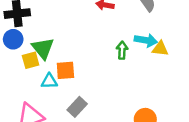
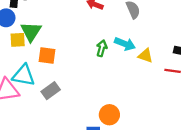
yellow triangle: (160, 49) -> (145, 56), moved
cyan triangle: (49, 81) -> (24, 75), moved, size x1.5

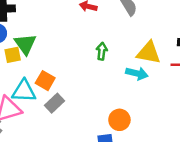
cyan arrow: (125, 44) -> (137, 73), moved
orange square: (47, 56) -> (45, 81), moved, turned 30
yellow triangle: (145, 56) -> (149, 53), size x1.5

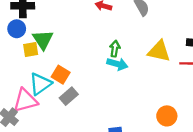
cyan arrow: (137, 73) -> (117, 64), moved
cyan triangle: (24, 91) -> (40, 84), turned -40
orange circle: (119, 120) -> (167, 116), moved

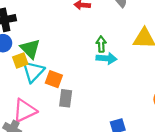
cyan triangle: (40, 84) -> (33, 71), moved
gray rectangle: (69, 96) -> (66, 98), turned -30

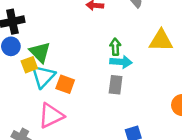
gray rectangle: (66, 98) -> (116, 85), moved
pink triangle: (25, 111) -> (51, 116), moved

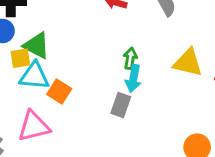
green triangle: (40, 52) -> (37, 46), turned -30
cyan arrow: (121, 62) -> (133, 79), turned 85
cyan triangle: (43, 76) -> (34, 76), turned 40

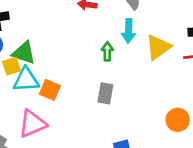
yellow triangle: (188, 63) -> (158, 47), turned -40
cyan arrow: (133, 79) -> (129, 31), moved

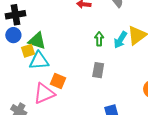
cyan arrow: (129, 31) -> (120, 40), moved, turned 30
orange square: (50, 90) -> (58, 81), moved

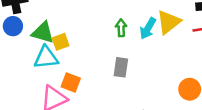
yellow square: (28, 51) -> (61, 42), moved

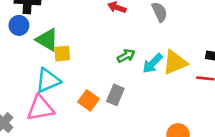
green arrow: (121, 28) -> (126, 56), turned 48
cyan triangle: (46, 58) -> (48, 80), moved, turned -32
orange square: (71, 82) -> (89, 100), moved

